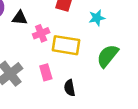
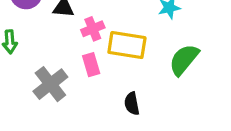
pink rectangle: (46, 72) -> (91, 65), moved

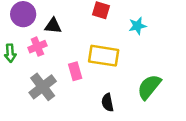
pink cross: (93, 29) -> (37, 47), moved
green semicircle: (184, 60) -> (149, 87), moved

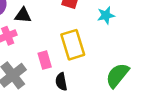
yellow rectangle: (104, 56) -> (73, 45), turned 64
black semicircle: (108, 102) -> (61, 82), moved

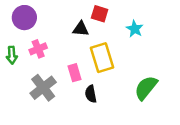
black triangle: (23, 15) -> (81, 29), moved
cyan star: (106, 15) -> (135, 29), turned -30

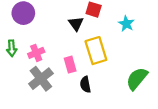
black triangle: (81, 29) -> (76, 24), turned 49
pink cross: (38, 49) -> (36, 53), moved

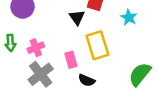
black semicircle: (85, 84) -> (87, 80), turned -56

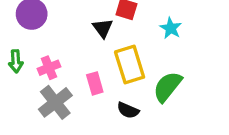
green semicircle: (140, 74) -> (167, 87), moved
black semicircle: (87, 80) -> (128, 110), moved

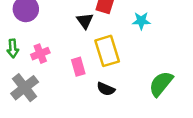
cyan star: (171, 28) -> (141, 21), turned -30
green semicircle: (167, 87) -> (161, 84), moved
gray cross: (55, 102) -> (25, 88), moved

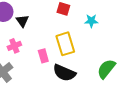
black triangle: (85, 21) -> (22, 21), moved
black semicircle: (106, 89) -> (64, 73), size x1.6

